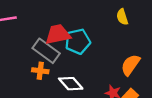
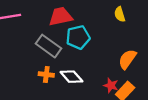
red trapezoid: (58, 34) -> (61, 16), moved
orange cross: (40, 71) -> (46, 74), moved

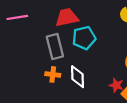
gray rectangle: (49, 46) -> (55, 46), turned 40
white diamond: (71, 77) -> (78, 77), turned 40

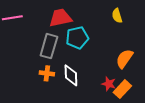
gray rectangle: (55, 46) -> (49, 46), turned 30

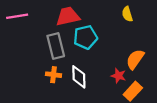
gray rectangle: (49, 46) -> (56, 46), turned -30
red star: (109, 84) -> (119, 76), moved

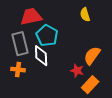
cyan pentagon: (85, 37) -> (47, 36), turned -30
white diamond: (79, 77) -> (41, 56), moved

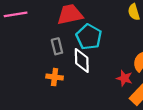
gray rectangle: (20, 44) -> (57, 46), size x0.6

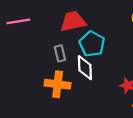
orange cross: (55, 77) -> (58, 84), size x1.5

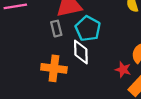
gray rectangle: (60, 53) -> (56, 29), moved

